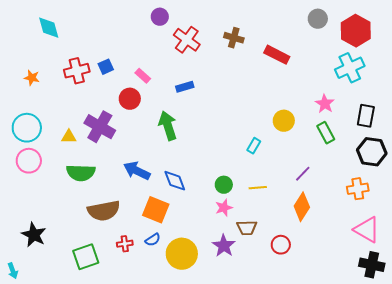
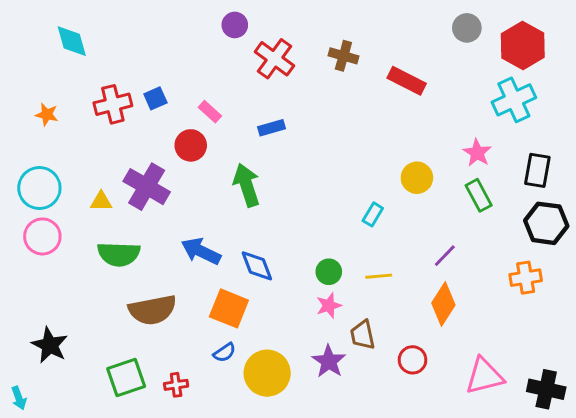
brown trapezoid: (247, 228) -> (363, 335), turned 80
pink triangle: (367, 230) -> (484, 376), moved, turned -44
red cross: (125, 244) -> (176, 385), moved

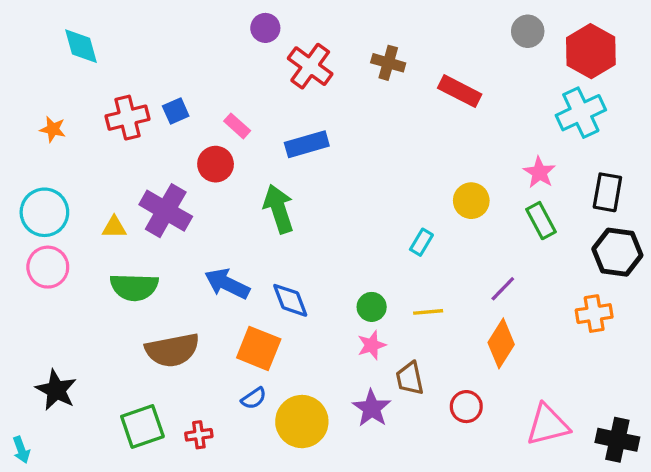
blue rectangle: (272, 128) -> (307, 144), size x1.4

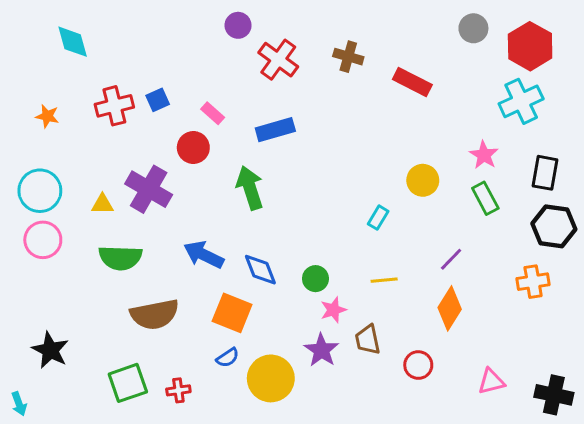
green circle: (372, 307) -> (315, 279), moved
purple star: (372, 408) -> (321, 350), moved
pink triangle: (548, 425) -> (491, 381), size x0.7

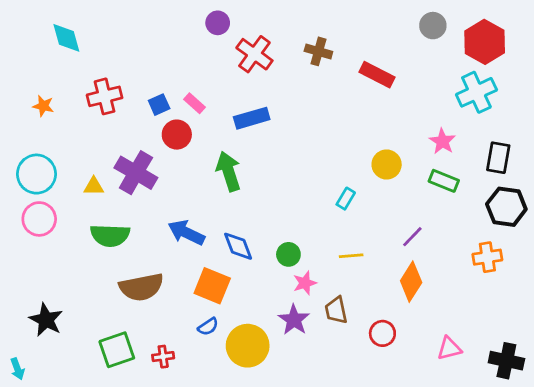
blue square: (158, 100) -> (159, 105), moved
green rectangle: (485, 198) -> (444, 181), turned -40

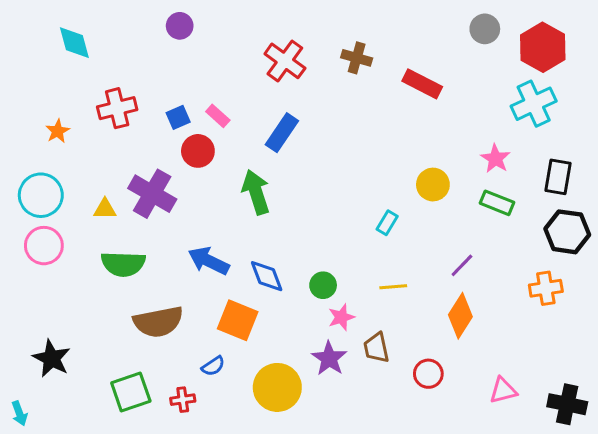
purple circle: (218, 23) -> (180, 26), moved
orange star: (43, 106) -> (58, 131), moved, turned 30
blue rectangle: (252, 118) -> (282, 133), turned -40
blue semicircle: (208, 327) -> (213, 366), moved

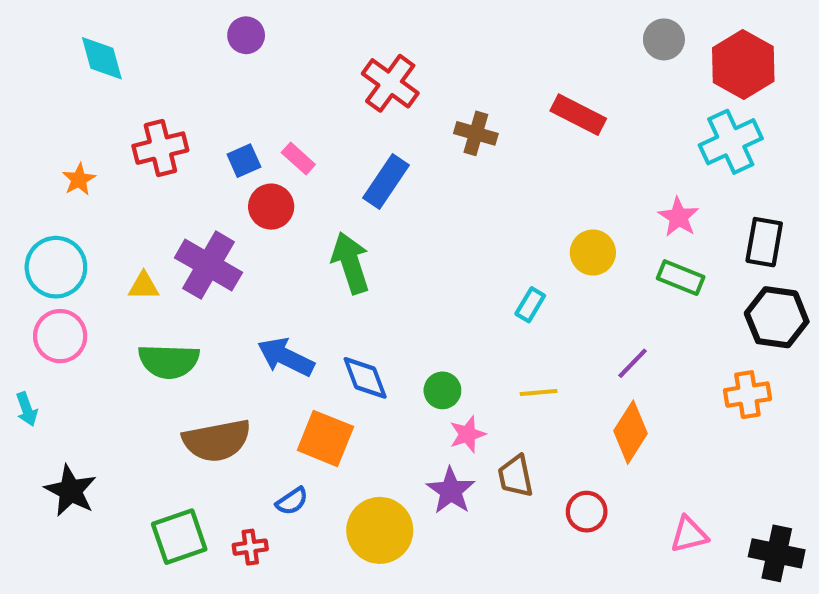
brown cross: (357, 58) -> (476, 133), moved
cyan arrow: (19, 413) -> (27, 409), moved

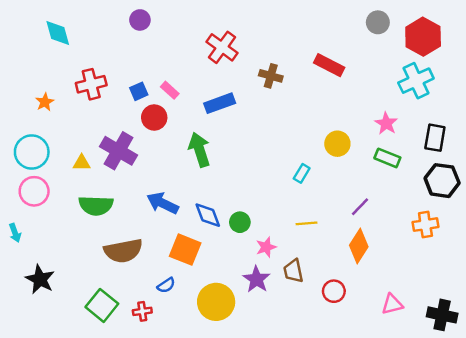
blue rectangle: (386, 181) -> (220, 103), turned 36
green circle: (442, 390) -> (240, 222), moved
green square: (179, 537) -> (102, 305), turned -32

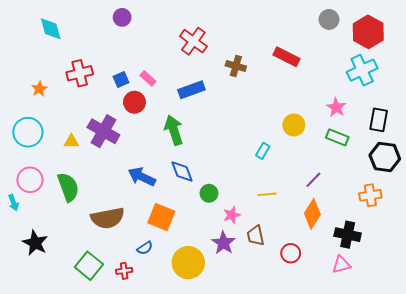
pink circle: (34, 191) -> (30, 180), moved
green semicircle: (96, 206) -> (68, 187), moved, turned -112
blue diamond: (208, 215) -> (182, 172), moved
black cross: (442, 315) -> (348, 235), moved

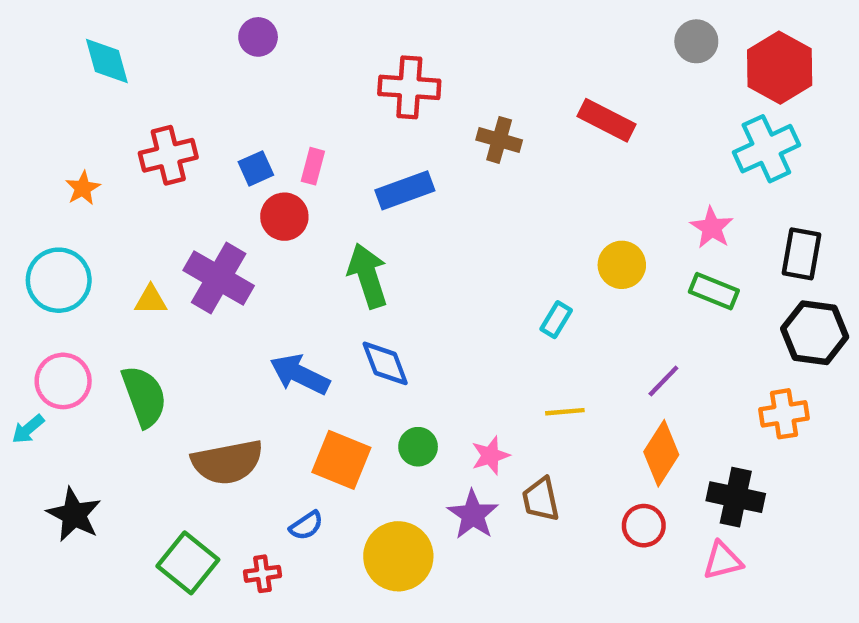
red cross: (193, 41) -> (409, 87), turned -32
pink rectangle: (148, 78) -> (313, 166), turned 63
green circle: (209, 193) -> (418, 447), moved
cyan arrow: (13, 203) -> (28, 429), turned 70
red circle: (291, 253) -> (644, 526), moved

